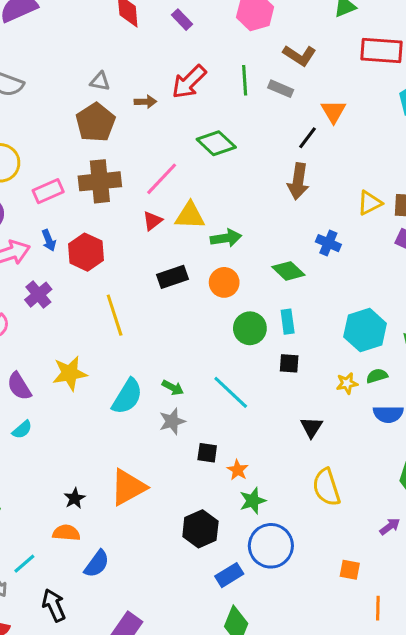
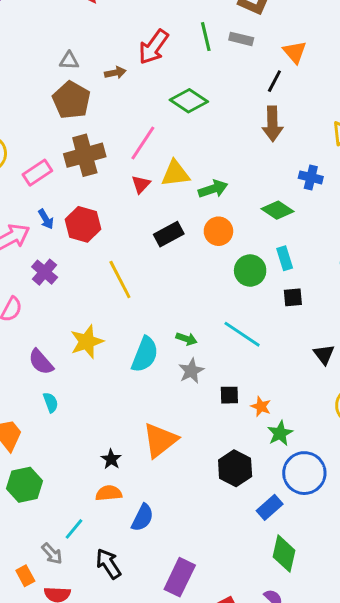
cyan semicircle: (22, 430) -> (51, 402), turned -60

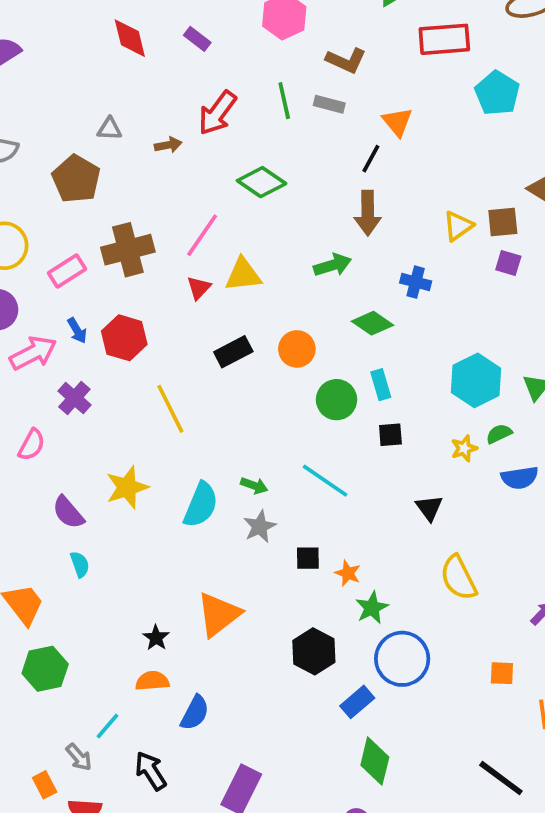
brown pentagon: (71, 100) -> (76, 179), moved
green arrow: (213, 189) -> (333, 265), moved

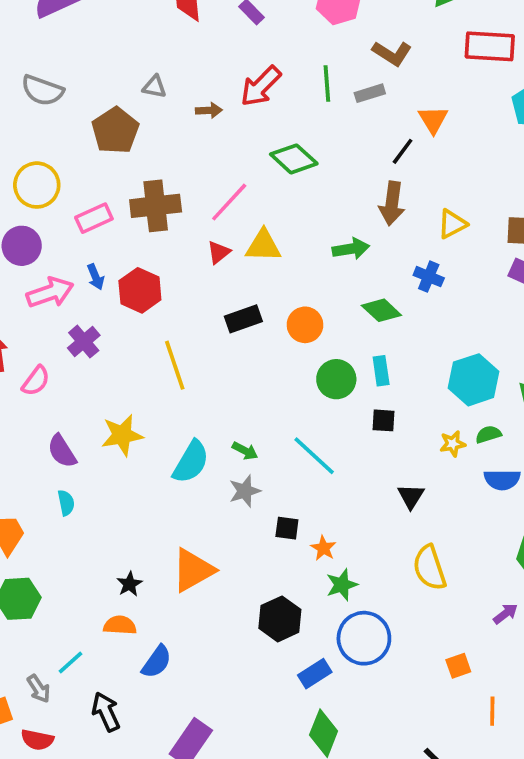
gray rectangle: (329, 104) -> (370, 93), turned -40
yellow triangle: (458, 226) -> (452, 224), moved
orange square: (502, 673) -> (458, 666), turned -30

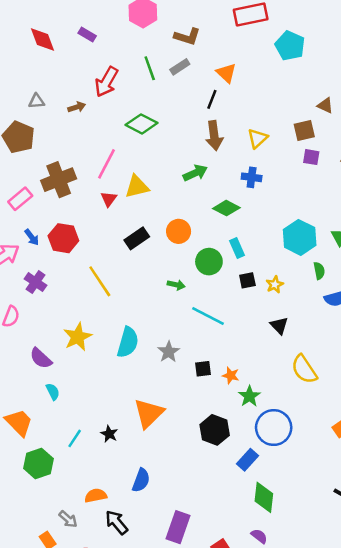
green semicircle: (488, 434) -> (319, 271), turned 112
yellow star: (453, 444) -> (275, 285), moved
green arrow: (245, 451) -> (176, 285), moved
orange semicircle: (120, 625) -> (96, 496), moved
cyan line: (71, 663) -> (75, 438), moved

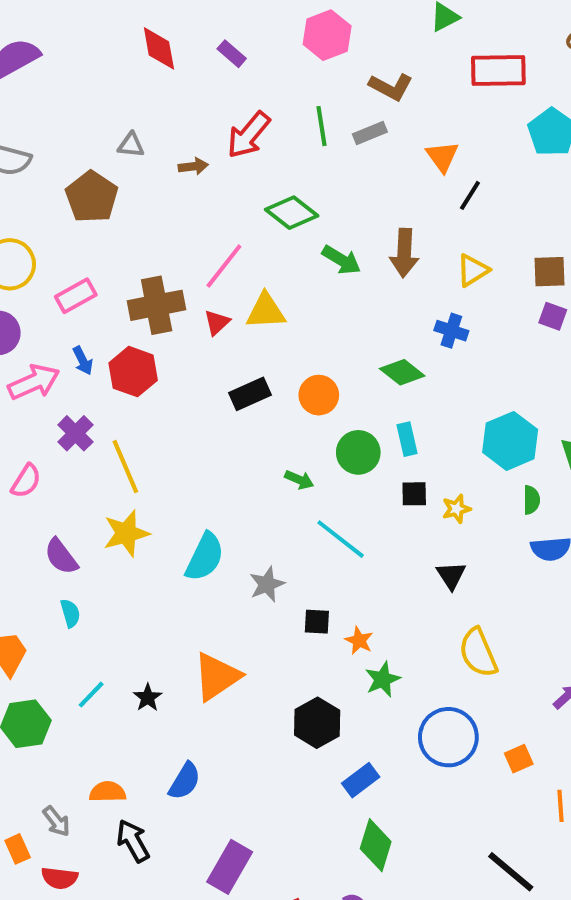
black line: (212, 99) -> (470, 195), moved
green arrow: (195, 173) -> (341, 260), moved, turned 45
brown cross: (59, 180) -> (157, 305), moved
yellow line: (100, 281) -> (125, 467), moved
blue circle: (274, 428) -> (448, 737), moved

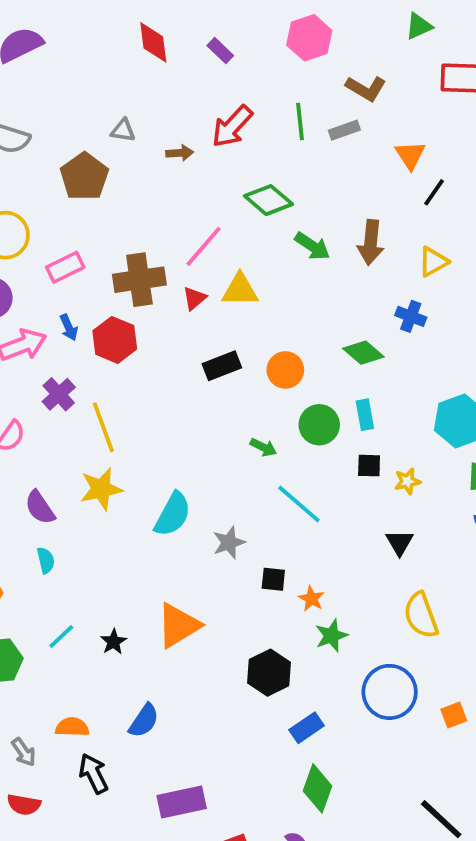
purple rectangle: (230, 867) -> (182, 802), turned 45

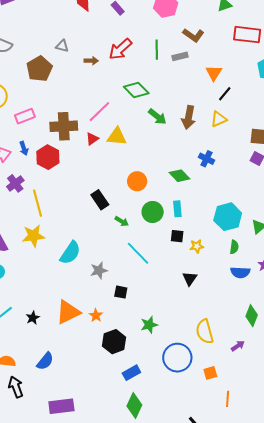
yellow triangle: (433, 262) -> (219, 119), moved
black rectangle: (222, 366) -> (100, 200), moved, turned 72
orange star: (311, 599) -> (96, 315), moved
yellow semicircle: (421, 615) -> (205, 332), moved

